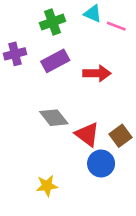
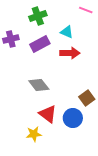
cyan triangle: (93, 14) -> (67, 32), moved
pink line: (116, 26) -> (86, 10), moved
red triangle: (87, 134) -> (48, 114), moved

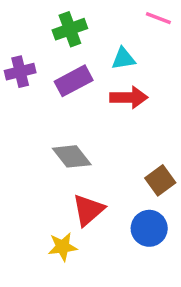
cyan triangle: (67, 32) -> (123, 59), turned -32
red triangle: (48, 114) -> (88, 210), turned 42
blue circle: (73, 118) -> (149, 228), moved

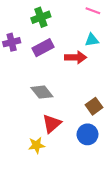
cyan triangle: (123, 59) -> (92, 40), moved

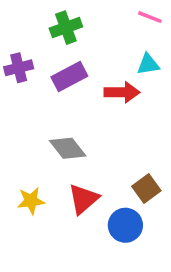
brown square: (94, 106) -> (146, 188), moved
blue circle: (88, 134) -> (125, 225), moved
yellow star: (37, 145) -> (31, 201), moved

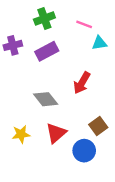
pink line: (150, 17) -> (84, 24), moved
red arrow: (122, 92) -> (82, 83), moved, turned 120

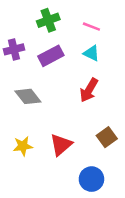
cyan triangle: (99, 43) -> (91, 53), moved, turned 35
gray diamond: (46, 99) -> (28, 96), moved
blue circle: (84, 151) -> (91, 179), moved

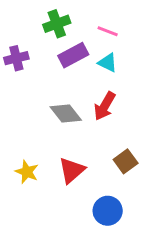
purple rectangle: (51, 56) -> (73, 55), moved
gray diamond: (28, 96) -> (66, 114), moved
yellow star: (23, 146) -> (27, 172), turned 30

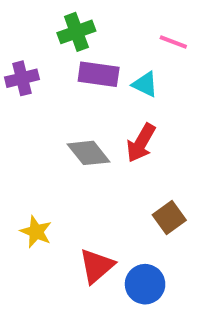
pink line: (108, 31) -> (173, 42), moved
purple rectangle: (73, 55) -> (99, 74), turned 36
red triangle: (72, 170) -> (97, 266), moved

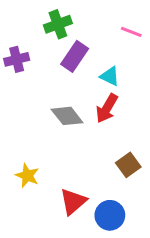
purple rectangle: (99, 74) -> (75, 56), turned -64
cyan triangle: (145, 84) -> (110, 76), moved

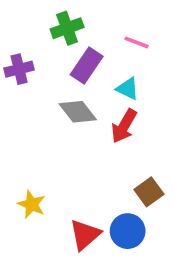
pink line: (131, 32) -> (136, 42), moved
gray diamond: (67, 116) -> (78, 112), moved
blue circle: (110, 215) -> (128, 231), moved

